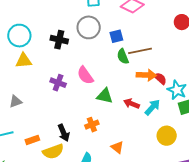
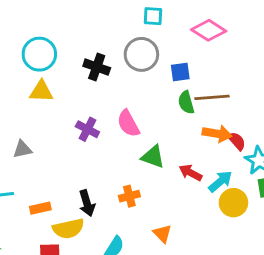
yellow circle: (167, 136) -> (233, 203), moved

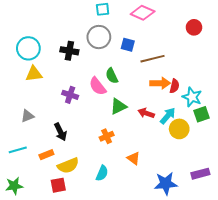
blue square: (180, 72) -> (128, 45), turned 32
green semicircle: (186, 102) -> (112, 76), moved
red semicircle: (237, 141) -> (174, 86), turned 64
green triangle: (153, 157) -> (118, 106), turned -36
black arrow: (87, 203) -> (60, 132), moved

